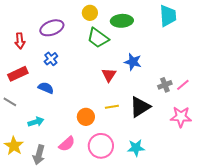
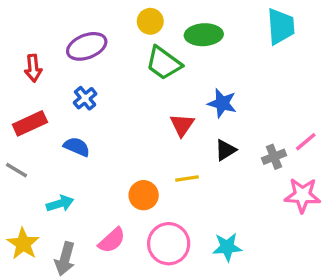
gray cross: (165, 85) -> (274, 157), moved
black triangle: (140, 107) -> (226, 150), moved, size x0.6

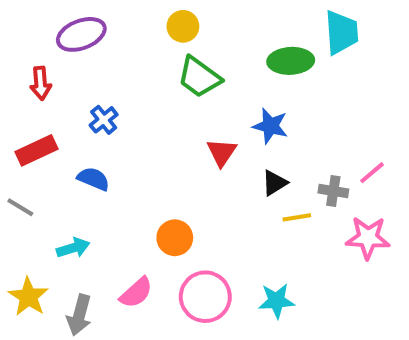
green ellipse: (204, 35) -> (291, 61), moved
purple ellipse: (87, 46) -> (81, 34), moved
gray cross: (274, 157) -> (333, 191), turned 30
yellow line: (187, 178) -> (297, 217), moved

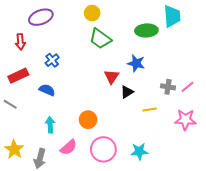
black triangle: (274, 183) -> (127, 92), moved
gray cross: (333, 191) -> (168, 87), moved
cyan arrow: (73, 248) -> (50, 125), moved, turned -77

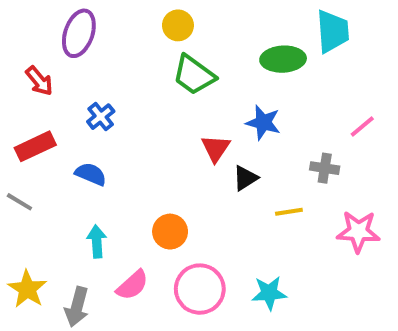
purple ellipse: (41, 17) -> (79, 33), turned -50
red arrow: (20, 42) -> (39, 81), turned -35
pink line: (187, 87) -> (362, 126), moved

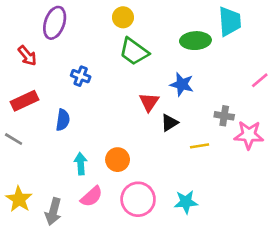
blue cross: (101, 117) -> (81, 76), moved, turned -30
pink line: (362, 126) -> (260, 80), moved
blue semicircle: (91, 174) -> (63, 120), turned 75
pink star: (358, 232) -> (249, 135), moved
cyan arrow: (97, 241) -> (81, 164), moved

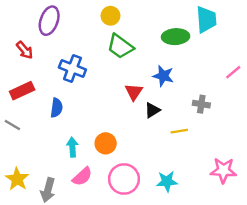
blue cross: (81, 76) -> (72, 69), size x1.5
pink star: (249, 135) -> (223, 170), moved

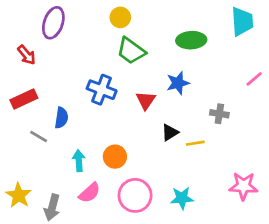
cyan trapezoid: (206, 19) -> (242, 21), moved
blue cross: (72, 69) -> (102, 90), moved
blue star: (163, 76) -> (178, 83), turned -30
black triangle: (152, 110) -> (170, 133), moved
gray line: (12, 125) -> (39, 137), moved

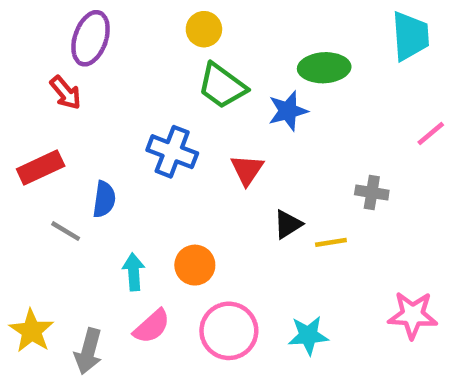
red arrow: (27, 55) -> (66, 93), moved
blue star: (178, 83) -> (288, 111), moved

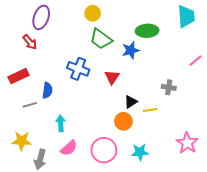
gray line: (66, 231) -> (30, 105), turned -48
orange circle: (195, 265) -> (123, 121), moved
pink star: (413, 315) -> (187, 143), turned 30
yellow star: (32, 331) -> (22, 141), moved, turned -30

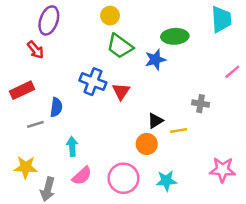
red triangle: (112, 77) -> (121, 91), moved
pink star: (187, 143) -> (223, 170), turned -30

